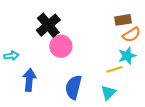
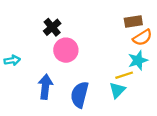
black cross: (48, 25) -> (52, 27), size x0.7
blue arrow: (29, 80) -> (45, 87), moved
cyan triangle: (108, 92) -> (117, 90), moved

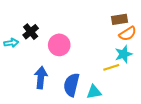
black cross: (52, 27) -> (31, 32), moved
cyan arrow: (12, 60) -> (11, 43), moved
cyan triangle: (117, 90) -> (94, 92), moved, turned 35

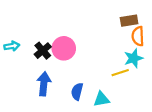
black cross: (31, 32) -> (43, 51), moved
orange semicircle: (128, 34) -> (138, 36), turned 120
blue semicircle: (71, 85) -> (77, 91), size x0.7

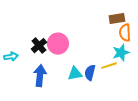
cyan arrow: (12, 46) -> (11, 57), moved
blue semicircle: (77, 91) -> (90, 73), moved
cyan triangle: (101, 99) -> (75, 74), moved

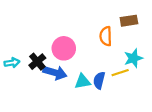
orange semicircle: (125, 33) -> (106, 36), moved
black cross: (39, 46) -> (37, 62), moved
blue arrow: (40, 76) -> (55, 73), moved, turned 100

